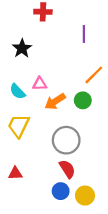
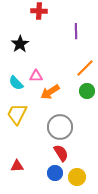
green circle: (83, 100) -> (87, 91), moved
red triangle: (15, 173) -> (17, 166), moved

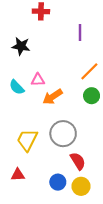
black star: (20, 44) -> (21, 46), turned -30
yellow trapezoid: (17, 114) -> (27, 140), moved
red semicircle: (61, 153) -> (78, 161), moved

